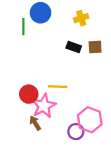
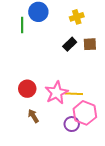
black rectangle: (74, 47) -> (70, 44), turned -64
yellow line: (58, 87) -> (74, 94), moved
pink star: (44, 106) -> (57, 93), moved

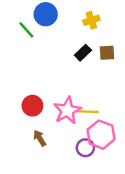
green line: (22, 25) -> (26, 30), turned -42

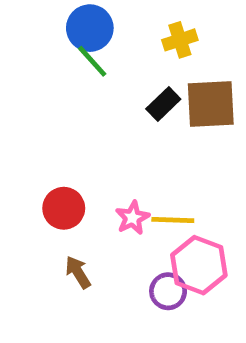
green line: (26, 30) -> (92, 61), moved
brown square: (107, 53) -> (211, 104), size x1.6
pink star: (67, 110) -> (132, 218), size x0.6

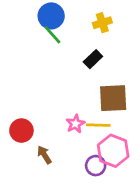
brown square: (211, 104) -> (113, 98), moved
red circle: (64, 208) -> (21, 131), moved

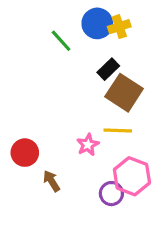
blue circle: (51, 16) -> (97, 23), moved
brown square: (113, 98) -> (124, 93), moved, turned 36
yellow line: (98, 125) -> (118, 131), moved

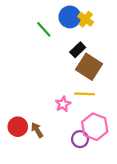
yellow cross: (119, 27) -> (86, 19), turned -35
red circle: (25, 153) -> (18, 127), moved

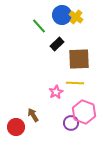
black rectangle: (78, 50) -> (57, 44), moved
brown square: (89, 67) -> (79, 59), turned -35
red circle: (18, 127) -> (16, 127), moved

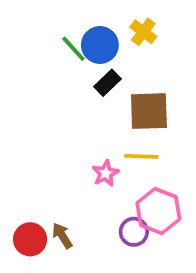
blue circle: (62, 15) -> (100, 45), moved
brown arrow: (33, 115) -> (62, 236), moved

